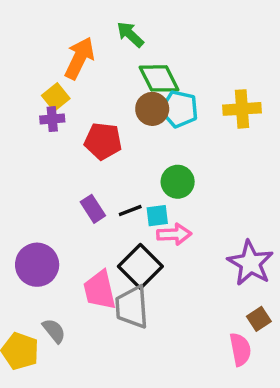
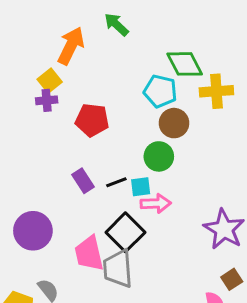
green diamond: (159, 78) -> (185, 64), moved
brown circle: (152, 109) -> (174, 123), moved

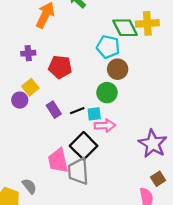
yellow square: (50, 81) -> (30, 87), moved
yellow cross: (216, 91) -> (147, 23), moved
purple circle: (33, 231) -> (20, 100), moved, size x0.6

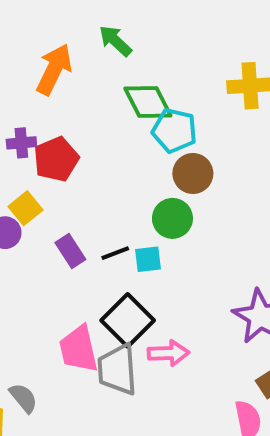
green diamond: (125, 28) -> (148, 102), moved
red pentagon: (60, 67) -> (56, 159), moved, turned -30
pink arrow: (105, 126) -> (168, 353), moved

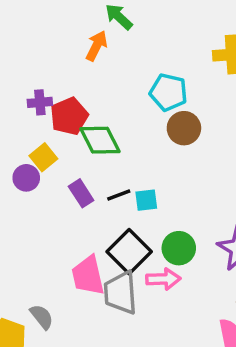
orange arrow: (54, 69) -> (97, 46), moved, size x0.7
green diamond: (148, 102) -> (100, 140), moved
green circle: (172, 218) -> (179, 248), moved

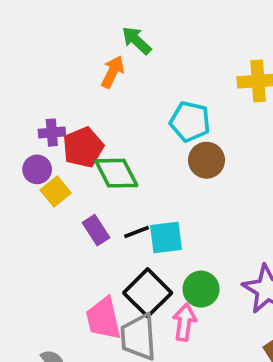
purple circle: (26, 178) -> (37, 169), moved
cyan square: (146, 200) -> (166, 238), size x1.4
pink arrow: (163, 279) -> (184, 322), turned -80

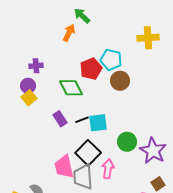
red pentagon: (83, 147) -> (91, 69), moved
yellow square: (56, 191) -> (29, 98), moved
green circle: (201, 289) -> (127, 142), moved

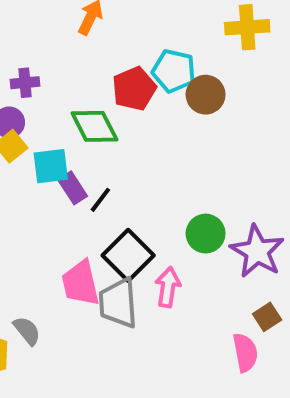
brown circle: (120, 81) -> (206, 95), moved
black line: (82, 120) -> (100, 200), moved, turned -32
cyan square: (98, 123) -> (51, 166), moved

